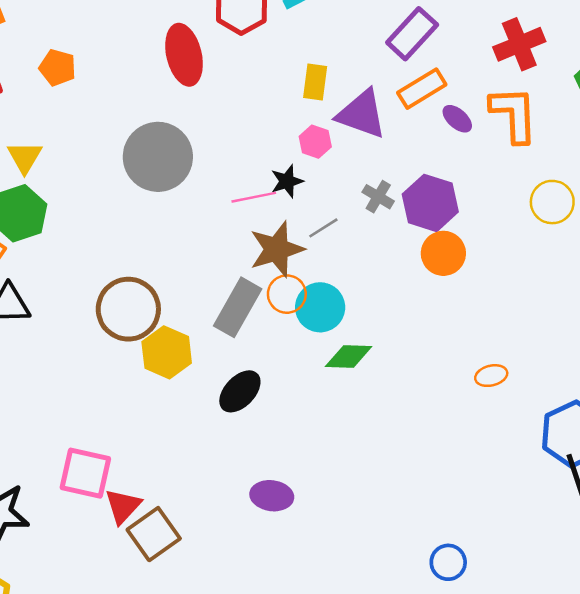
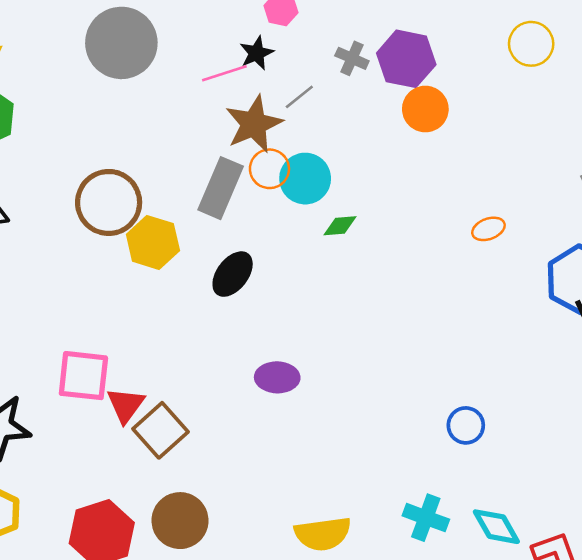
green diamond: (349, 357) -> (340, 226), size x0.7

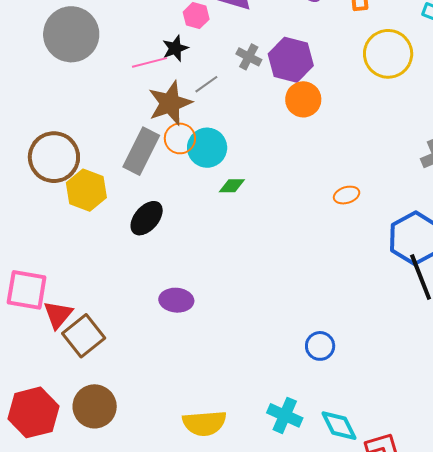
yellow circle: (531, 44) -> (388, 54), size x1.4

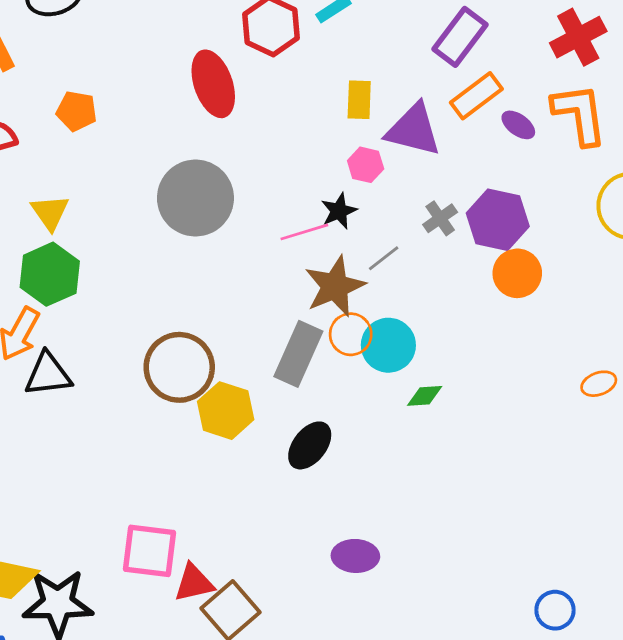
gray cross: (249, 57) -> (440, 218), turned 30
orange ellipse: (347, 195) -> (599, 384), moved
red triangle: (58, 315) -> (194, 583), turned 40

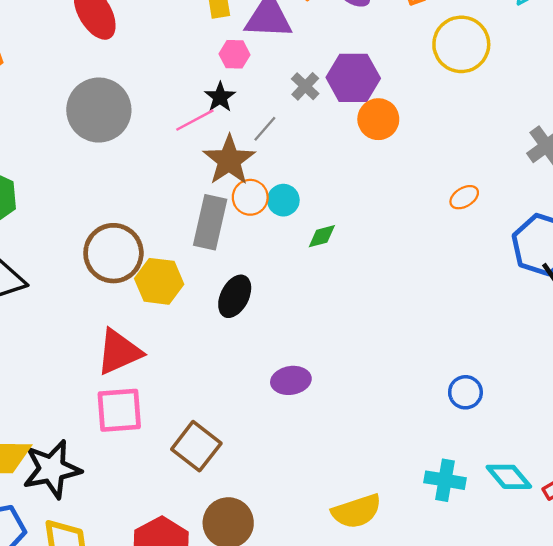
cyan circle: (388, 345) -> (283, 200), size x0.7
red triangle: (194, 583) -> (119, 352), moved, size x1.4

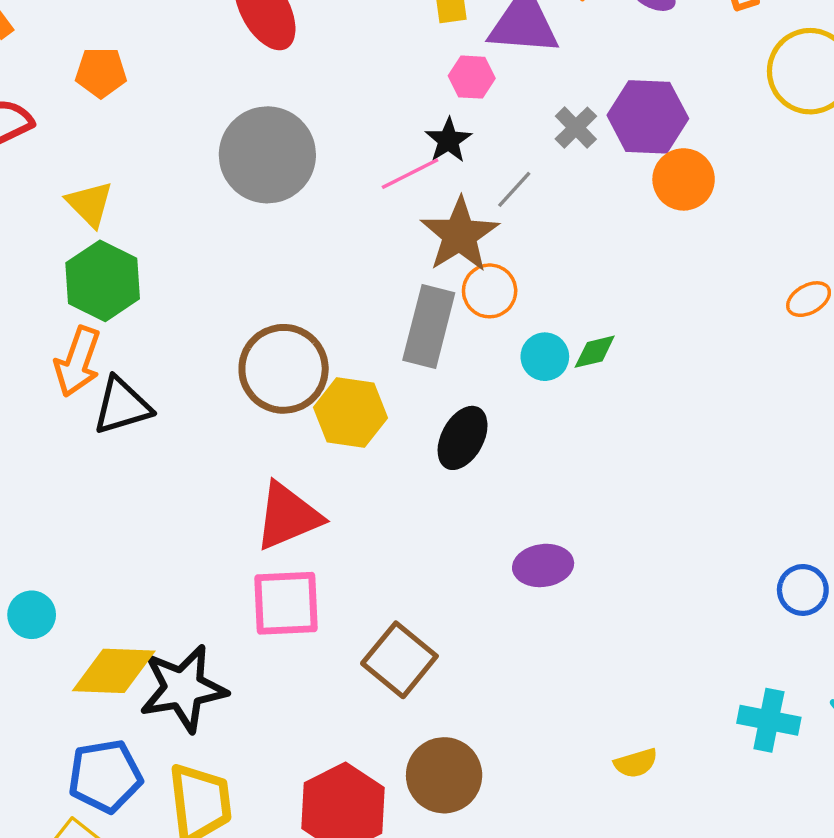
cyan circle: (283, 200) -> (545, 357), moved
yellow semicircle: (357, 511) -> (636, 763), size x0.6

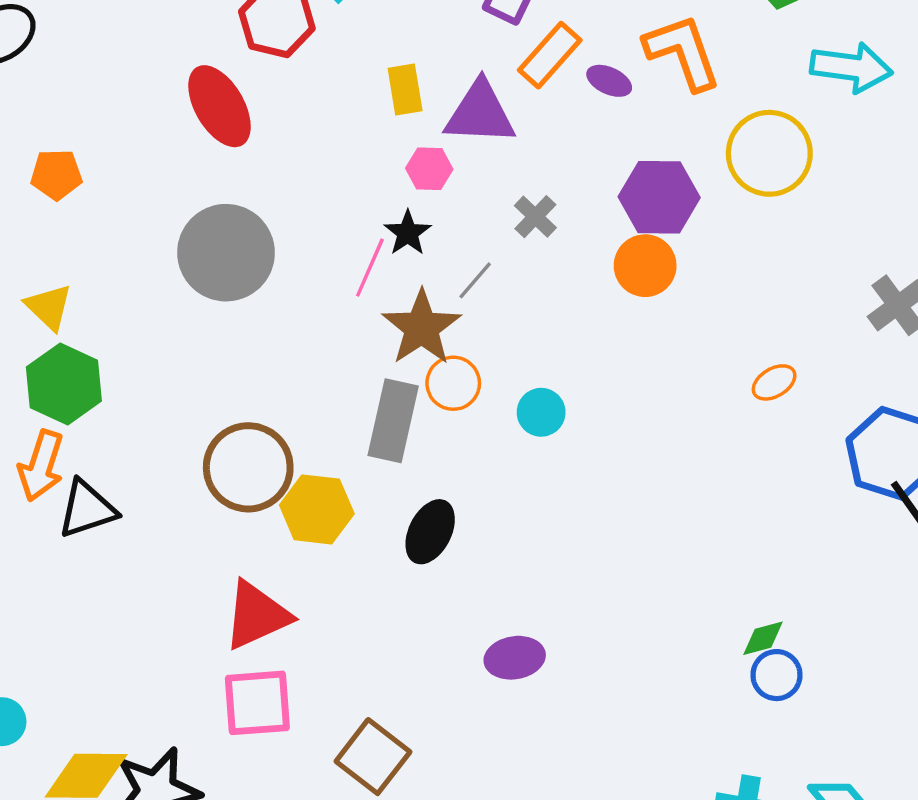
purple hexagon: (648, 117) -> (659, 197), moved
pink line: (410, 174) -> (370, 268), turned -38
green diamond: (595, 352) -> (763, 638), moved
cyan circle: (545, 357) -> (541, 412), moved

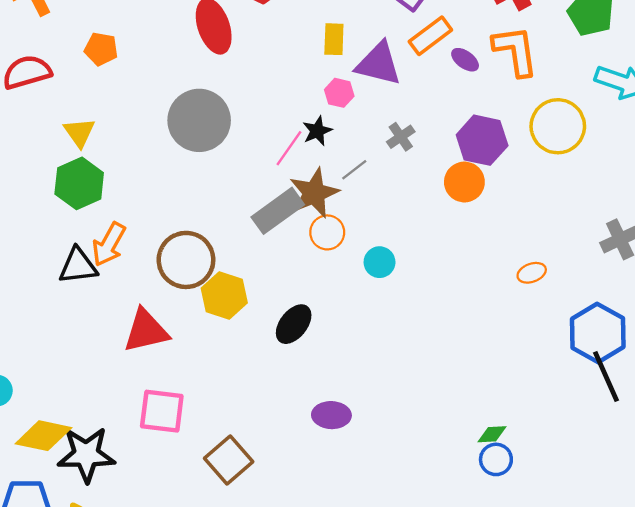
gray rectangle: (393, 421) -> (278, 211), moved, turned 30
orange arrow: (41, 466) -> (109, 244), moved
red triangle: (257, 615) -> (146, 331), moved

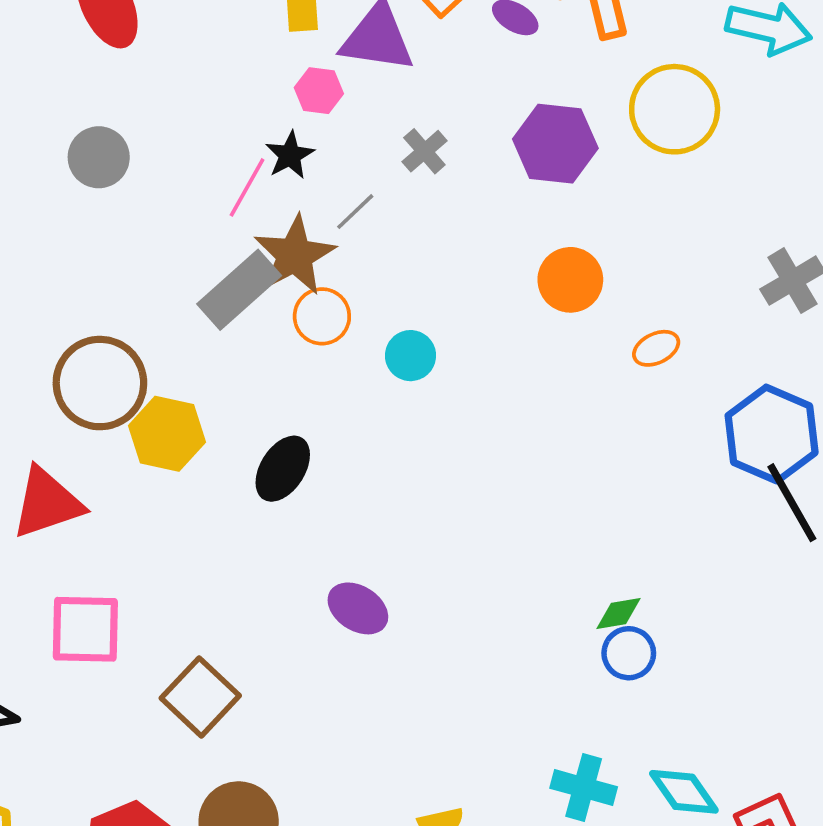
gray circle: (199, 120) -> (99, 157), size x0.6
orange circle: (464, 182) -> (570, 280), moved
purple ellipse: (331, 415) -> (358, 608), turned 36

